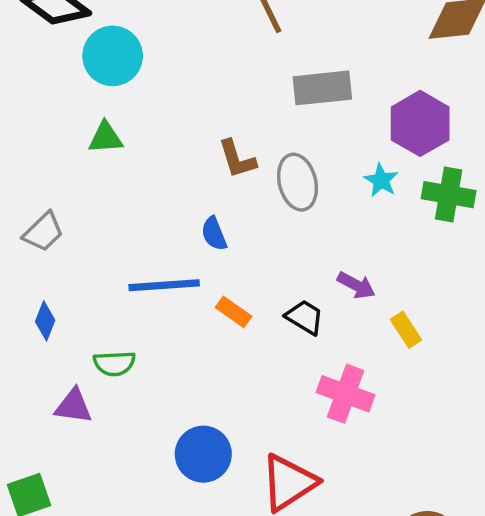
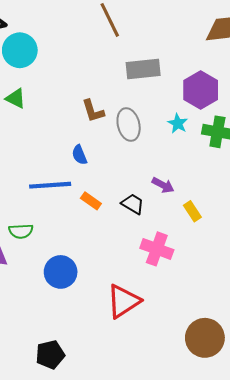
green triangle: (106, 138) -> (16, 98), turned 30
blue circle: (203, 454) -> (61, 272), moved

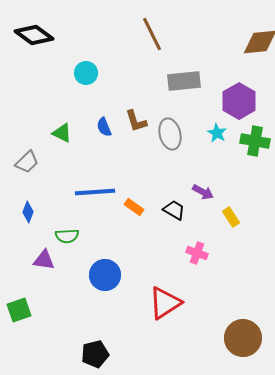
cyan circle: (20, 50) -> (86, 73), moved, size x0.7
green triangle: (16, 98) -> (62, 133), moved
blue semicircle: (79, 155) -> (104, 127), moved
pink cross: (157, 249) -> (197, 253), size x0.7

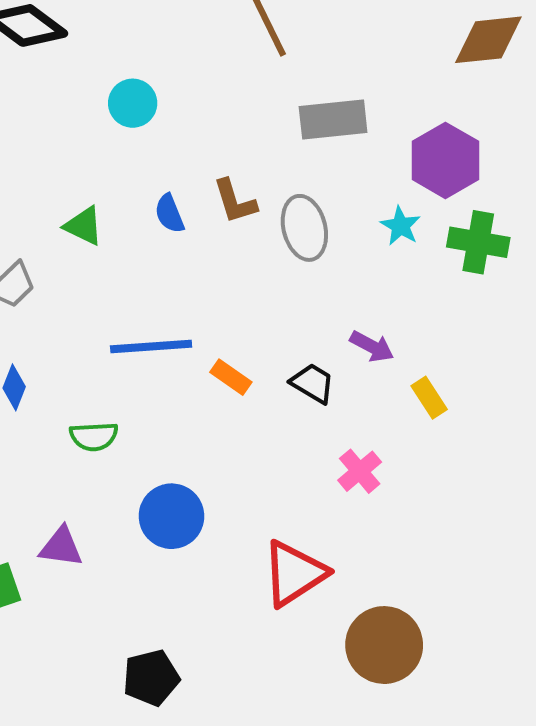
pink cross: (197, 253) -> (360, 471), turned 30
purple triangle: (44, 260) -> (61, 547), moved
brown circle: (243, 338) -> (384, 645), moved

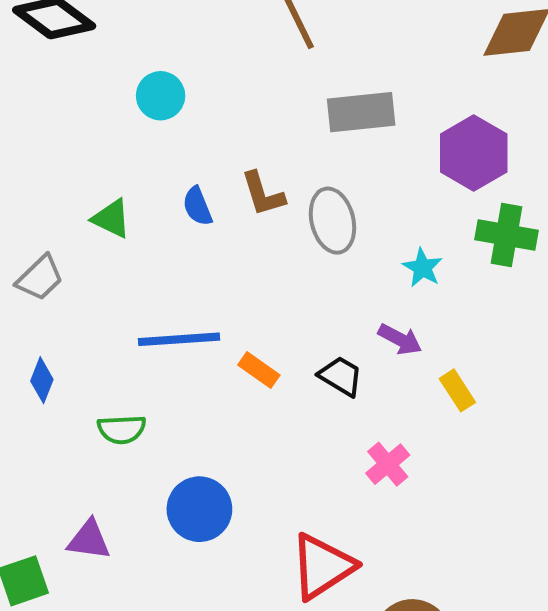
cyan star: (400, 226) -> (423, 268), moved

